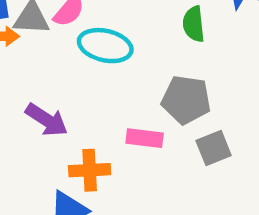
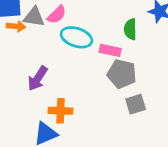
purple arrow: (47, 120) -> (38, 78), turned 85
pink rectangle: (145, 138) -> (110, 50), moved

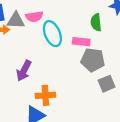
pink semicircle: (57, 15) -> (34, 17), turned 42
cyan ellipse: (76, 37) -> (52, 34), turned 55

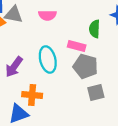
pink semicircle: (34, 17) -> (47, 15), moved
cyan ellipse: (52, 34) -> (48, 59), moved

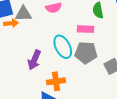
gray pentagon: (85, 66) -> (86, 53), moved

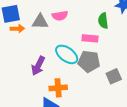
gray triangle: (23, 14) -> (40, 22), moved
cyan ellipse: (63, 47) -> (67, 54), turned -30

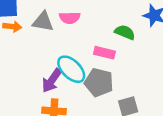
green semicircle: (103, 21) -> (125, 32), turned 112
purple arrow: (38, 66) -> (52, 80), moved

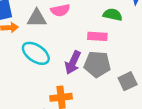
cyan ellipse: (71, 69) -> (36, 53), moved
purple arrow: (52, 80) -> (73, 63), moved

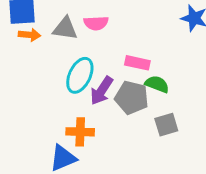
green semicircle: (113, 15) -> (157, 84), moved
cyan ellipse: (36, 53) -> (80, 75), moved, turned 72

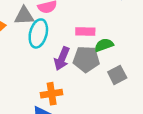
cyan ellipse: (80, 75) -> (38, 33), moved
green semicircle: (157, 84) -> (104, 45), turned -30

